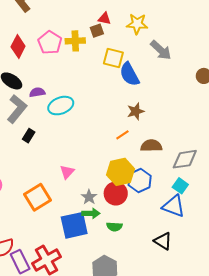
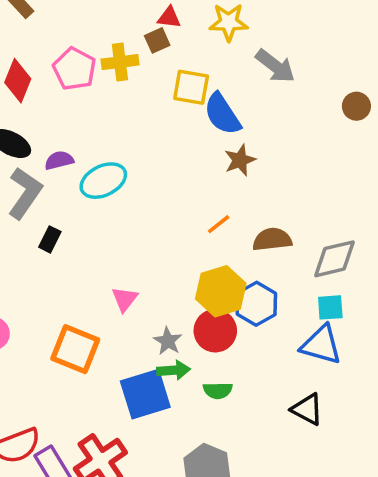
brown star: (136, 111) -> (240, 160), moved
cyan square: (180, 186) -> (330, 307), turned -35
orange square: (38, 197) -> (75, 349), turned -32

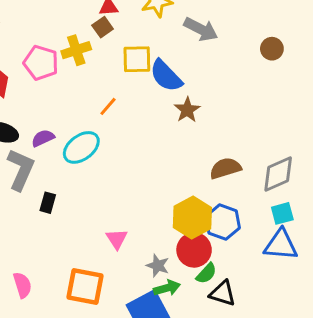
orange line: (219, 224) -> (108, 106), moved
green semicircle: (218, 390) -> (206, 273), moved, turned -35
black triangle: (307, 409) -> (223, 293), moved

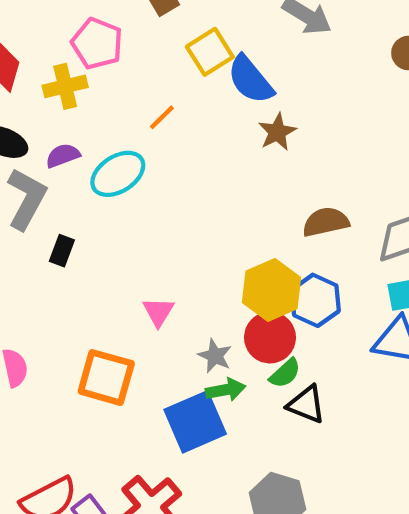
yellow cross: (76, 50) -> (65, 86), moved
yellow square: (137, 59) -> (210, 52), turned -36
pink pentagon: (41, 63) -> (97, 43), moved

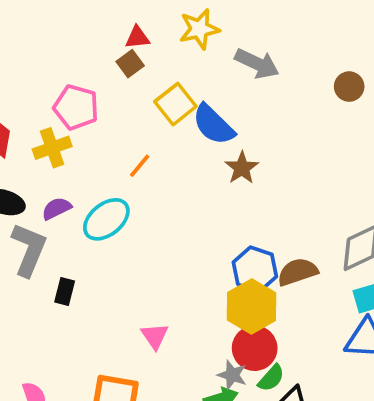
brown semicircle: (326, 222) -> (298, 272), moved
blue hexagon: (315, 300) -> (255, 269), moved
gray star: (215, 356) -> (232, 375), moved

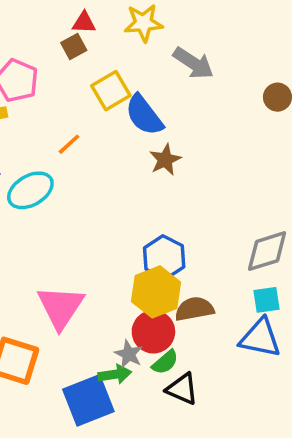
brown semicircle: (298, 272) -> (194, 309), moved
pink triangle: (155, 336) -> (61, 307), size x1.8

